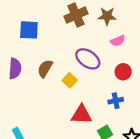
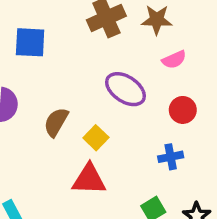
brown semicircle: (45, 69) -> (56, 122), moved
yellow square: (70, 80) -> (96, 138), moved
red triangle: (81, 115) -> (89, 179), moved

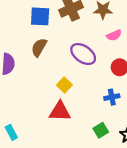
blue square: (30, 42) -> (40, 16), moved
brown semicircle: (56, 122) -> (39, 47), moved

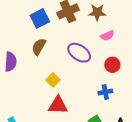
blue square: (40, 16) -> (40, 18), turned -30
yellow square: (64, 85) -> (53, 80), moved

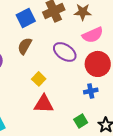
pink semicircle: (107, 36) -> (93, 35), size x1.5
red circle: (112, 65) -> (98, 64), size x1.6

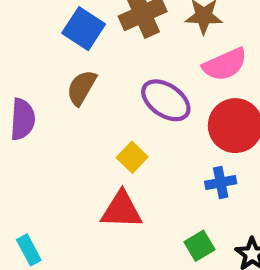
blue square: (26, 18) -> (84, 29), turned -30
yellow square: (39, 79) -> (132, 157), moved

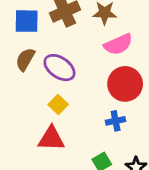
blue square: (84, 29) -> (27, 21), turned -32
purple ellipse: (166, 100) -> (59, 68), moved

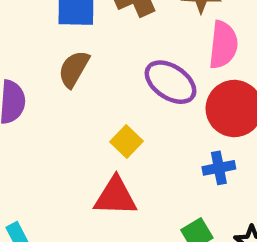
pink semicircle: (118, 44) -> (223, 45), turned -60
purple ellipse: (59, 68) -> (170, 82), moved

